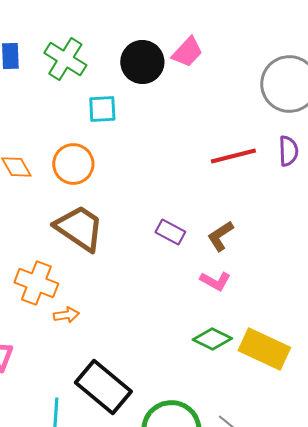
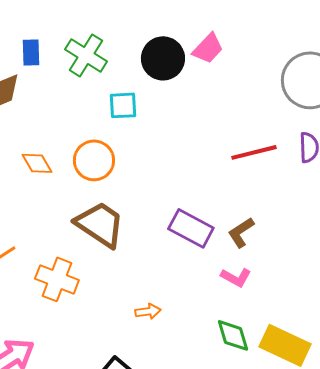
purple rectangle: (170, 232) -> (191, 228), size x1.5
orange arrow: (66, 315) -> (148, 311), moved
green diamond: (212, 339) -> (233, 335), turned 48

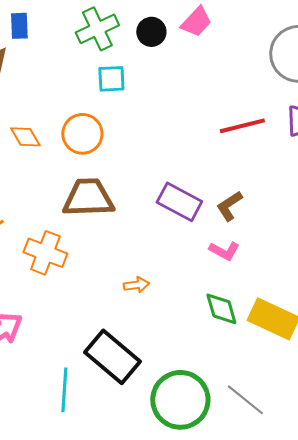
green cross: (86, 55) -> (97, 29), moved, turned 33
black circle: (163, 58) -> (151, 32), size x0.7
brown trapezoid: (100, 224) -> (88, 198), turned -36

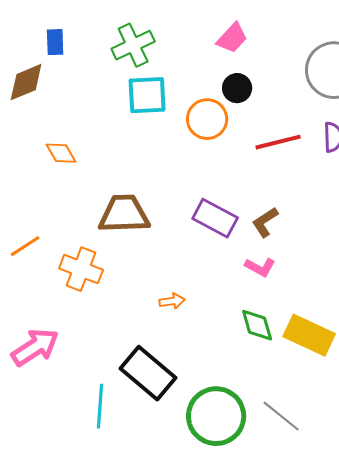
black circle: (151, 32) -> (237, 88), moved
cyan square: (111, 79) -> (147, 95), size x1.4
orange circle: (82, 134) -> (207, 119), moved

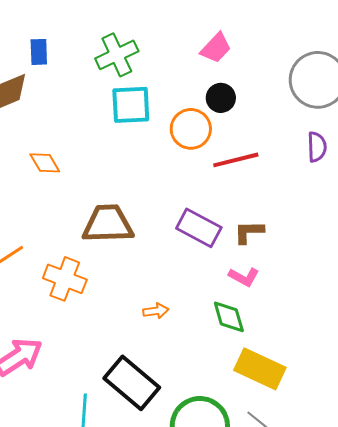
red line: (278, 142) -> (236, 160), moved
brown L-shape: (265, 222) -> (249, 232), turned 32
green diamond: (257, 325) -> (229, 317), moved
yellow rectangle: (309, 335) -> (260, 369), moved

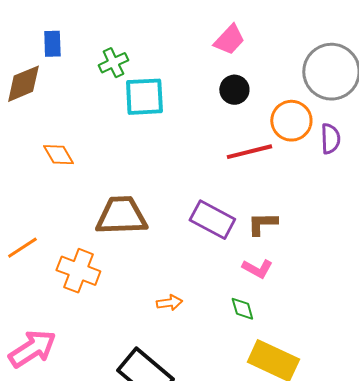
green cross: (117, 55) -> (113, 63), moved, size x0.7
orange circle: (191, 129) -> (291, 121), moved
green diamond: (229, 317) -> (242, 309), size x0.7

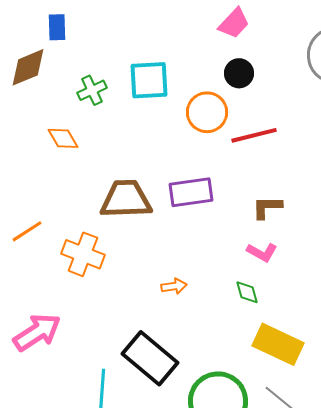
green cross: (113, 63) -> (92, 90), moved
orange circle: (291, 121) -> (207, 112), moved
purple rectangle: (212, 220) -> (191, 192), moved, turned -36

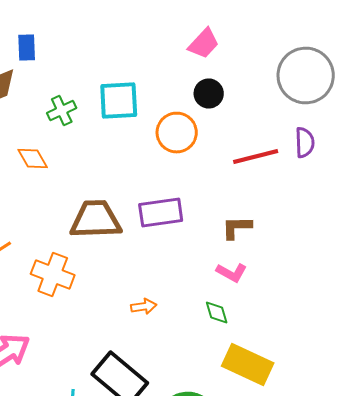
red line: (254, 135) -> (256, 156), moved

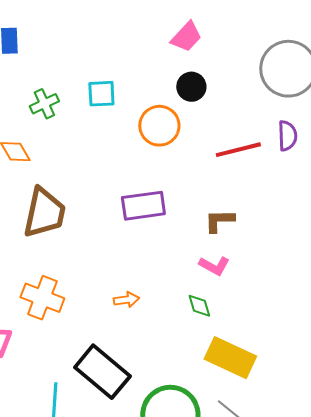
cyan square: (119, 100) -> (101, 94), size x0.7
brown trapezoid: (96, 220) -> (44, 213), moved, turned 104
orange cross: (53, 274) -> (42, 298), moved

